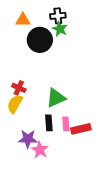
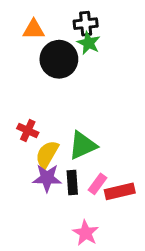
yellow semicircle: (15, 104) -> (47, 154), moved
pink rectangle: (66, 124) -> (98, 184), turned 40
purple star: (28, 139) -> (47, 178), moved
pink star: (40, 150) -> (86, 233), moved

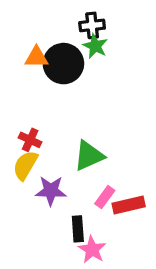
orange triangle: (34, 30) -> (36, 57), moved
yellow semicircle: (47, 154) -> (25, 165), moved
black rectangle: (72, 182) -> (78, 229), moved

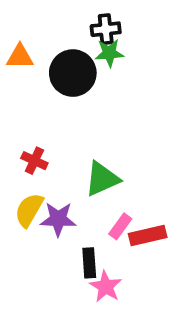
green star: (95, 46) -> (109, 53), turned -30
orange triangle: (36, 57) -> (20, 57), moved
yellow semicircle: (25, 165) -> (29, 210), moved

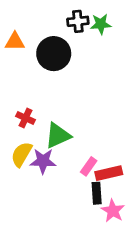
green star: (109, 53) -> (101, 24), moved
green triangle: (102, 179) -> (58, 135), moved
black rectangle: (89, 263) -> (97, 193), moved
pink star: (106, 287) -> (113, 211), moved

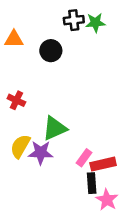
black circle: (54, 54) -> (51, 51), size x0.7
red cross: (26, 118) -> (16, 100), moved

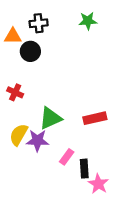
black cross: (74, 20) -> (39, 23), moved
black circle: (51, 51) -> (30, 51), moved
pink rectangle: (84, 158) -> (67, 157), moved
red rectangle: (103, 164) -> (95, 118), moved

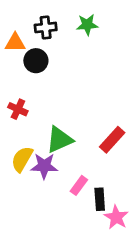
green star: (88, 21) -> (87, 25), moved
red rectangle: (95, 118) -> (112, 140), turned -35

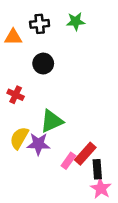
black circle: (36, 61) -> (43, 64), moved
red rectangle: (112, 140) -> (85, 154), moved
black rectangle: (100, 199) -> (97, 169), moved

